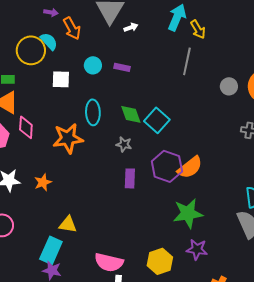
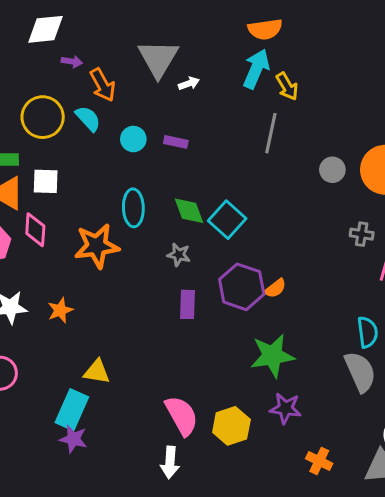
cyan semicircle: (49, 41) -> (88, 119), moved
white square: (61, 79) -> (46, 181), moved
orange semicircle: (190, 167) -> (275, 288), size x0.6
pink semicircle: (109, 262) -> (182, 416), moved, turned -132

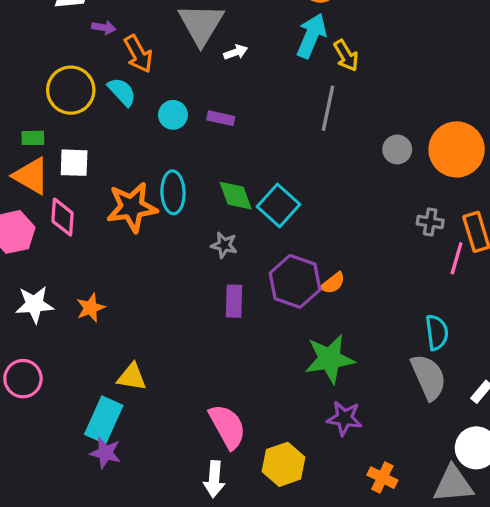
orange star: (97, 246) -> (132, 207), moved
yellow hexagon: (231, 426) -> (283, 464), moved

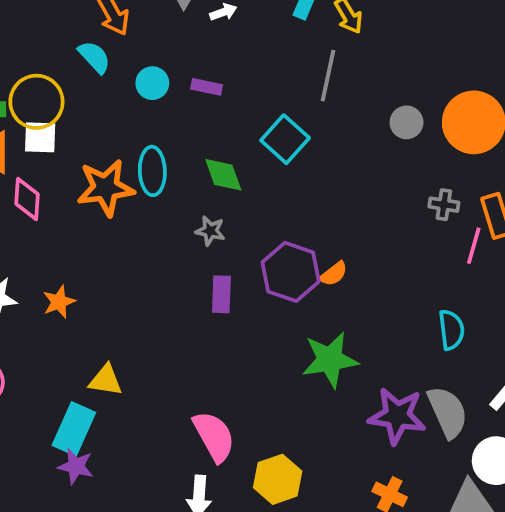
yellow circle: (71, 90) -> (36, 102), moved
cyan square: (278, 206) -> (285, 139), moved
gray semicircle: (429, 377) -> (448, 412), moved
purple star: (344, 418) -> (397, 416), moved, size x1.4

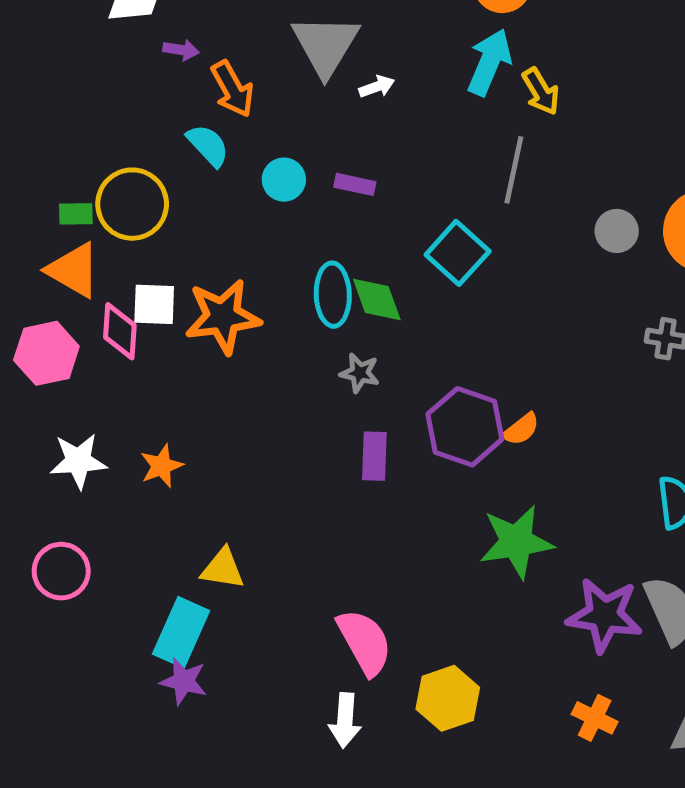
white square: (40, 137) -> (154, 304), moved
cyan ellipse: (152, 171) -> (333, 295), moved

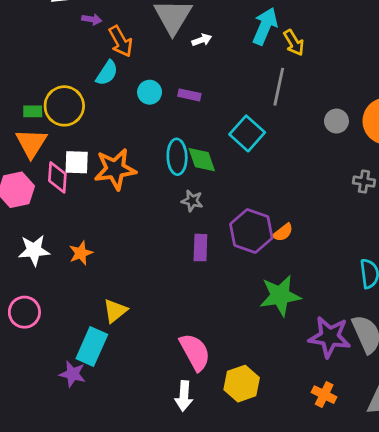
cyan semicircle: (208, 145) -> (107, 73), turned 76
orange triangle: (73, 270) -> (31, 143), turned 32
yellow triangle: (223, 569) -> (115, 311), turned -48
purple star: (184, 681) -> (73, 374), moved

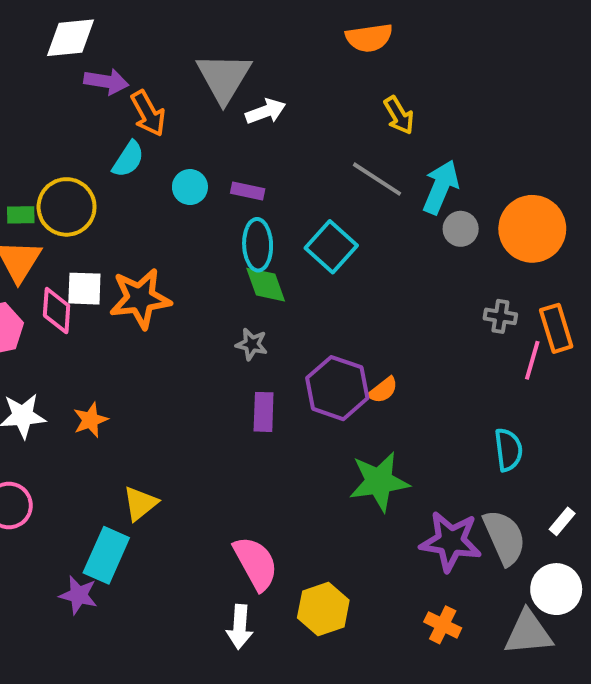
purple arrow: (92, 19) -> (106, 82), size x1.5
cyan arrow: (265, 26) -> (441, 187), moved
white arrow: (202, 40) -> (266, 111), size x1.4
gray line: (279, 87) -> (377, 179), turned -69
cyan ellipse: (177, 157) -> (258, 245), moved

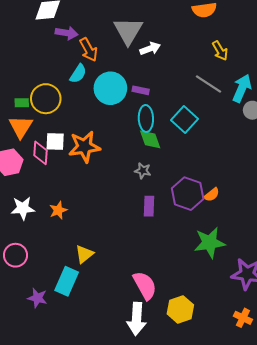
cyan circle: (190, 187) -> (110, 88), size x1.8
purple star: (78, 595) -> (37, 298), moved
white arrow: (240, 627) -> (137, 319), size x1.4

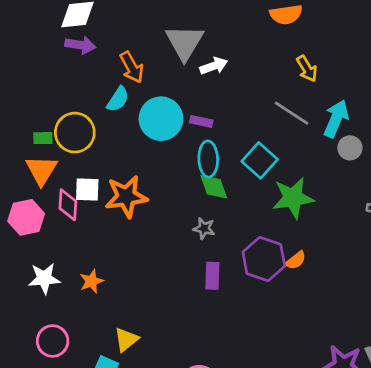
purple arrow: (67, 33) -> (80, 45), moved
green star: (210, 243) -> (293, 198), moved
pink circle: (15, 255) -> (53, 341), moved

